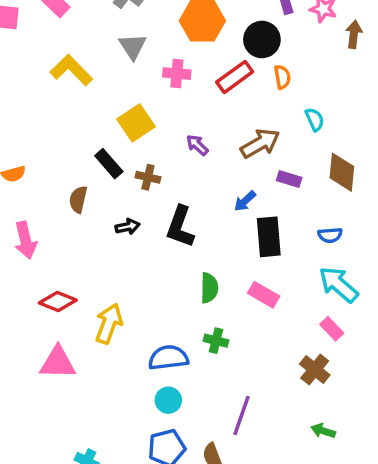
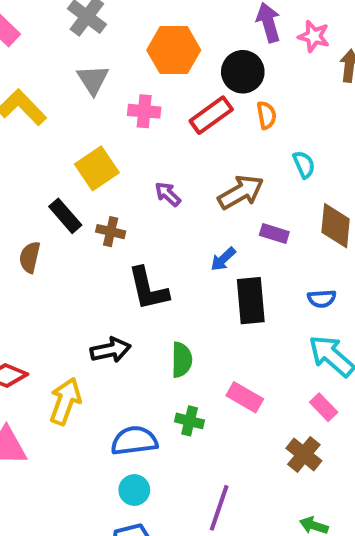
black arrow: (128, 227) -> (111, 350), moved, size x1.4
black L-shape: (180, 227) -> (148, 289), turned -33
pink rectangle: (264, 295) -> (245, 397), moved

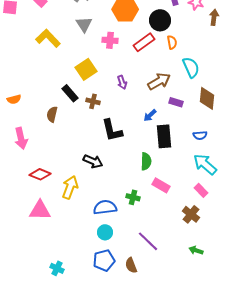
cyan semicircle: (304, 164) -> (191, 67), size x1.5
purple arrow: (168, 194) -> (122, 82), turned -152
black arrow: (111, 350) -> (93, 161), turned 36
green semicircle: (182, 360) -> (146, 161), moved
purple line: (219, 508) -> (148, 241), turned -65

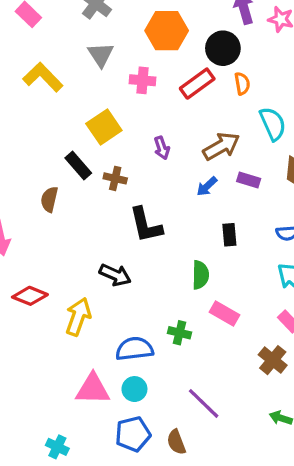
blue arrow: (150, 115) -> (207, 186), moved
black rectangle: (164, 136) -> (229, 235), size x0.6
pink triangle: (40, 210) -> (93, 389), moved

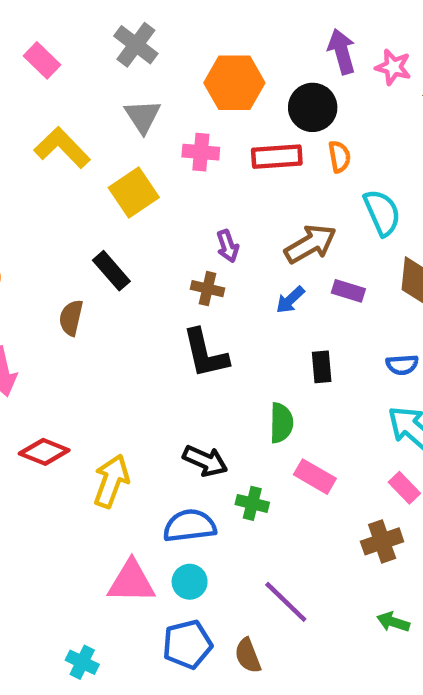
red rectangle: (197, 84) -> (277, 157), turned 32
yellow square: (104, 127) -> (134, 192), moved
brown cross: (115, 178) -> (207, 289), moved
black arrow: (115, 275) -> (205, 461), moved
brown cross: (273, 360) -> (382, 541), turned 32

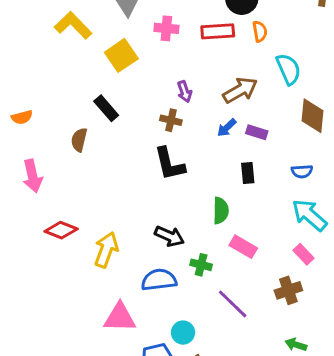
purple rectangle: (348, 291) -> (257, 132), moved
cyan circle: (190, 582) -> (183, 333), moved
purple line: (286, 602) -> (233, 304), moved

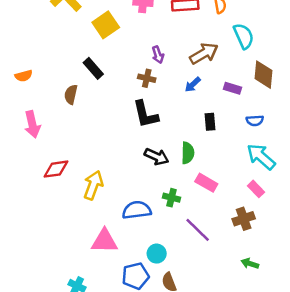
purple rectangle: (257, 132) -> (232, 88), moved
red diamond: (61, 230) -> (56, 169), turned -30
black arrow: (169, 236) -> (157, 157), moved

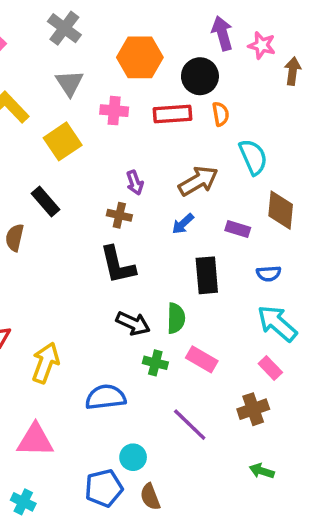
black rectangle: (210, 122) -> (207, 275), size x1.5
green cross: (172, 198) -> (155, 363), moved
pink triangle: (104, 241) -> (35, 440), moved

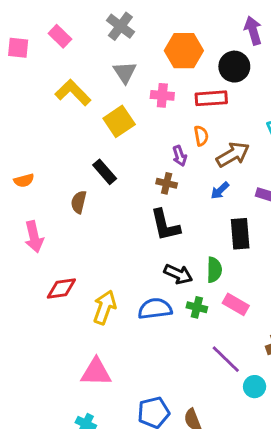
orange semicircle: (221, 114) -> (201, 136), moved
blue semicircle: (106, 397) -> (155, 309), moved
cyan circle: (133, 457) -> (255, 387), moved

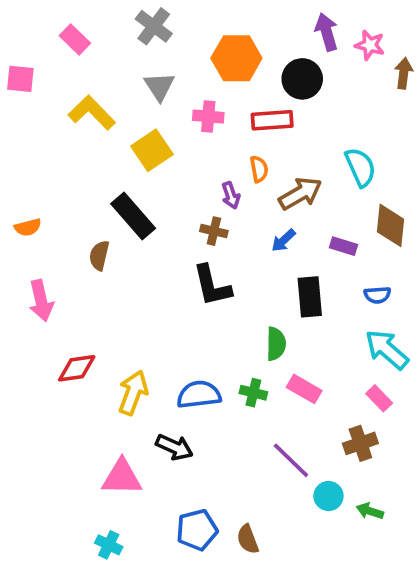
pink square: (18, 48) -> (20, 79), moved
black rectangle: (105, 172) -> (133, 216), size x1.4
black arrow: (178, 274) -> (174, 447), moved

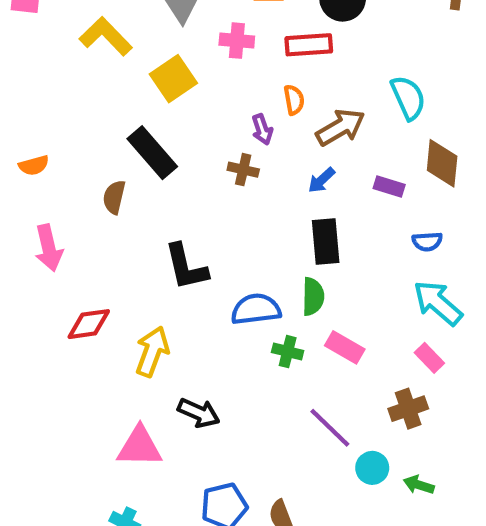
black L-shape: (212, 286) -> (186, 267), moved
black rectangle: (310, 297) -> (326, 242), moved
blue semicircle: (199, 395) -> (256, 309), moved

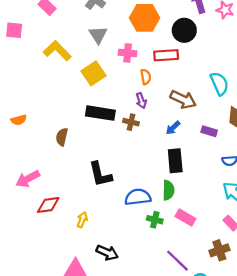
orange semicircle: (294, 100) -> (146, 77), moved
brown arrow: (340, 127) -> (183, 99), turned 55
black rectangle: (152, 153) -> (100, 113), moved, turned -40
pink arrow: (49, 248) -> (28, 179), moved, turned 75
yellow arrow: (152, 352) -> (82, 220), size x0.6

